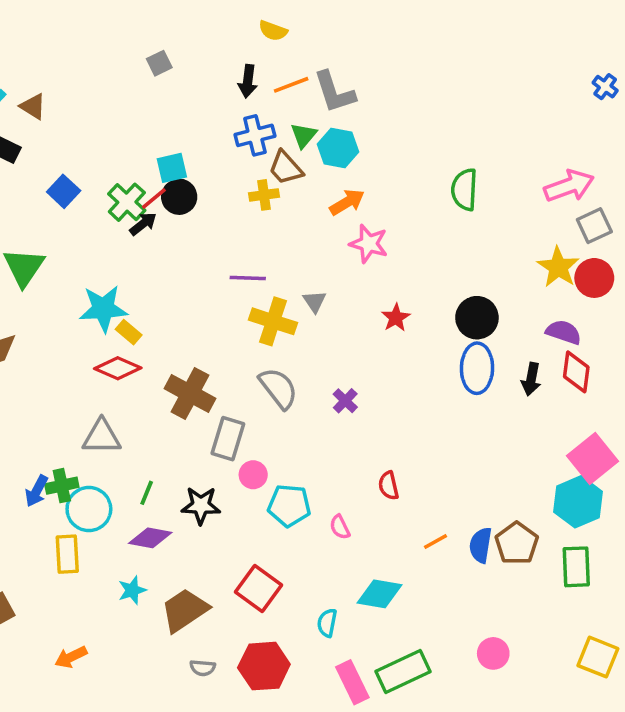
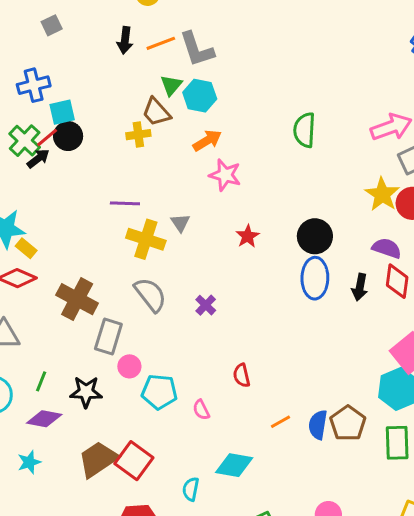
blue cross: (255, 135) -> (34, 85), moved
brown trapezoid: (185, 610) -> (98, 459), moved

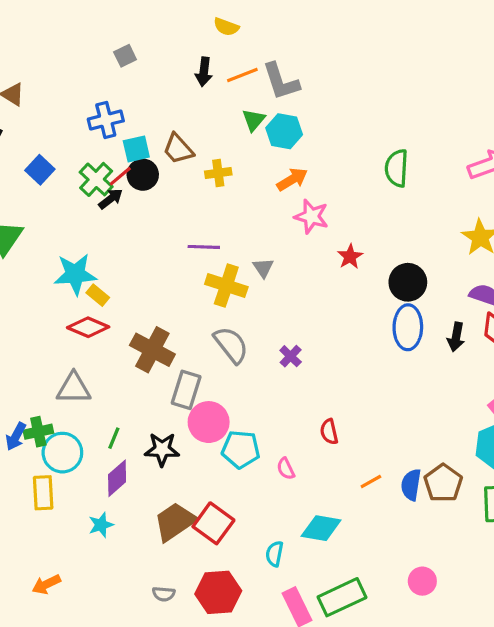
brown trapezoid: (156, 112) -> (178, 149), moved
red star: (248, 236) -> (350, 257), moved
pink circle: (129, 366) -> (209, 422), size x1.6
purple diamond: (44, 419) -> (117, 478), turned -52

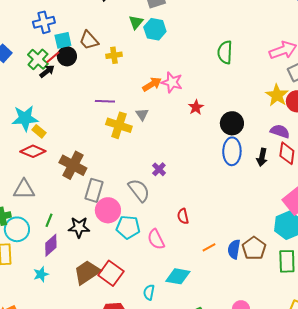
orange arrow: (292, 179) -> (152, 84), moved
gray semicircle: (231, 345) -> (139, 190), moved
pink semicircle: (286, 469) -> (156, 239), size x1.5

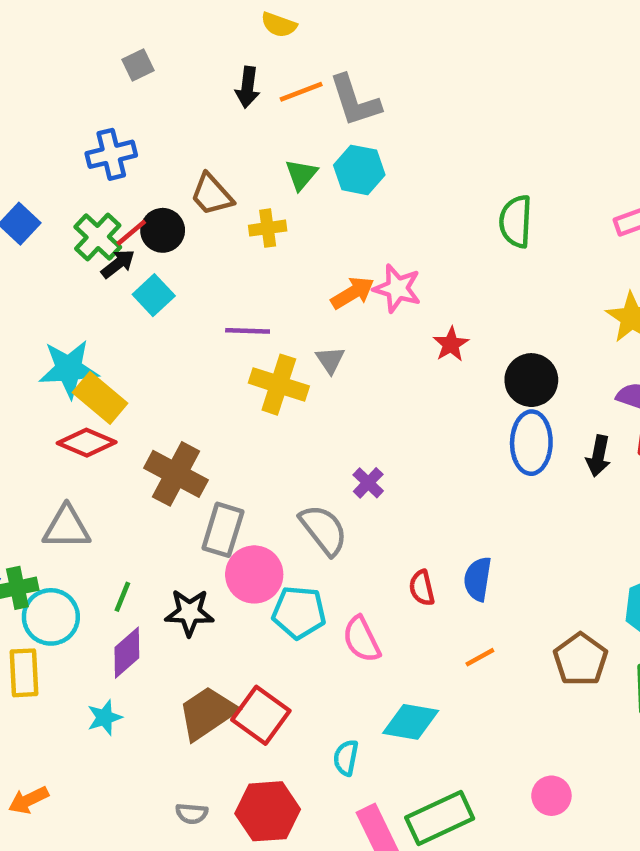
green triangle: (136, 22) -> (301, 174), moved
cyan square: (63, 40) -> (154, 295), moved, turned -30
yellow rectangle: (39, 131) -> (100, 398), size x1.6
blue semicircle: (234, 249) -> (478, 579), moved

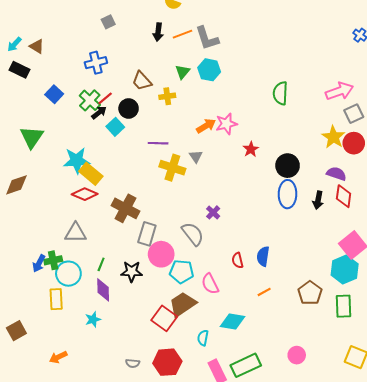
black circle: (163, 230) -> (129, 109), moved
pink star: (397, 288) -> (226, 124), turned -30
purple diamond: (127, 653) -> (103, 290), turned -50
brown trapezoid: (207, 713) -> (183, 304), moved

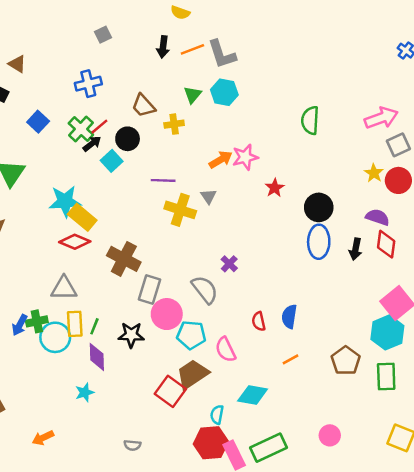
yellow star: (333, 137) -> (374, 173), size x0.7
yellow rectangle: (56, 299) -> (75, 324), moved
red hexagon: (167, 362) -> (211, 443), moved

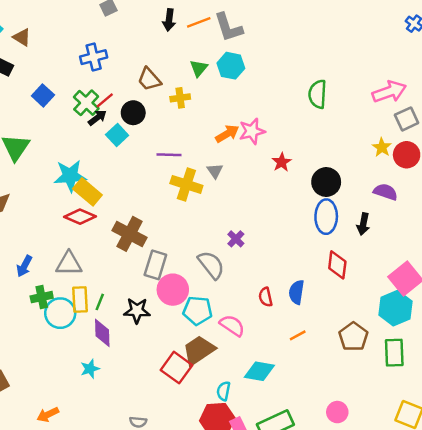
red diamond: (386, 244) -> (337, 265), moved
blue arrow: (20, 325) -> (24, 266), moved
pink semicircle: (226, 350) -> (232, 325), turned 150

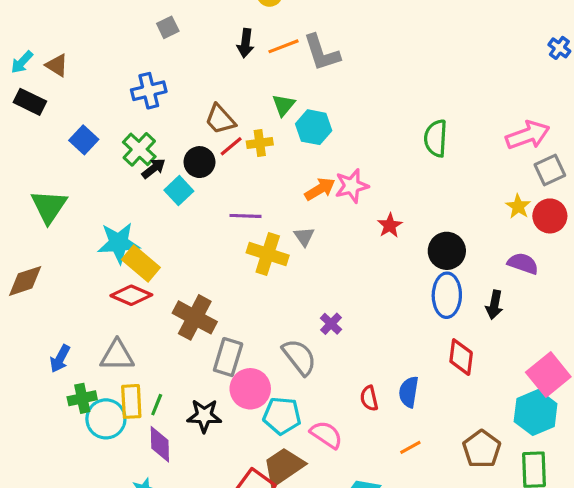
cyan hexagon: (231, 66) -> (314, 127), moved
red line: (105, 100) -> (231, 146), moved

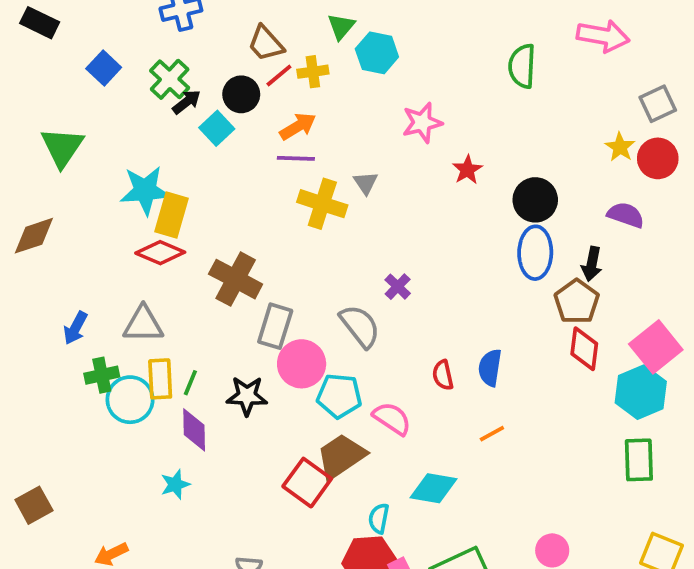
pink arrow: (528, 135) -> (603, 36), moved, turned 30
orange arrow: (320, 189) -> (298, 126), moved
yellow rectangle: (141, 264) -> (172, 215), turned 66
red diamond: (461, 357) -> (584, 349), moved
brown pentagon: (482, 449) -> (577, 302), moved

